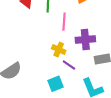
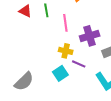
cyan square: (55, 84) -> (60, 73), moved

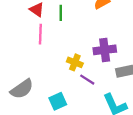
pink line: (65, 23) -> (40, 34), moved
cyan square: (60, 73) -> (58, 101), moved

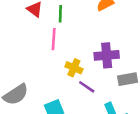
pink line: (40, 34) -> (54, 39), moved

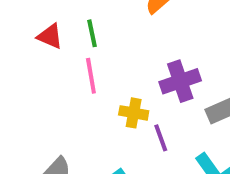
purple line: (87, 87) -> (161, 138), turned 49

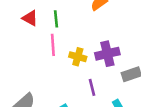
yellow cross: (134, 113) -> (78, 57), moved

